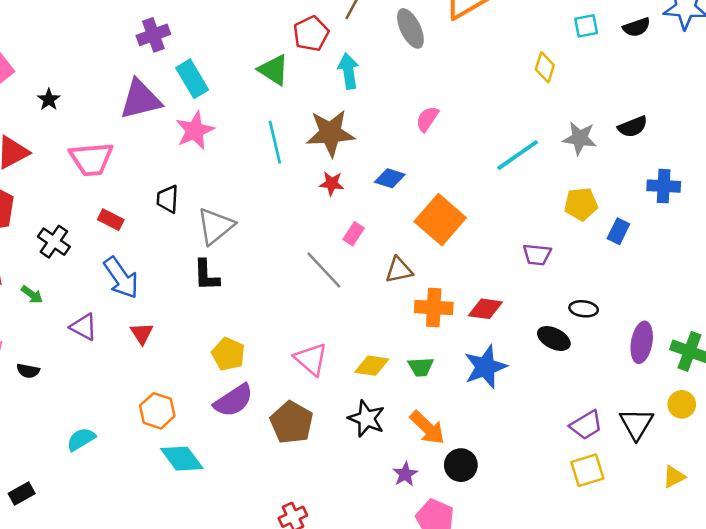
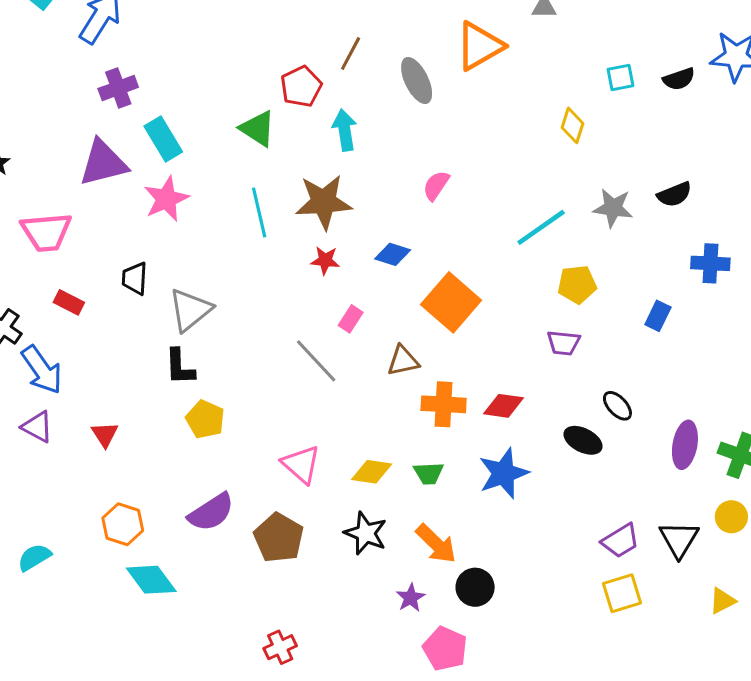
yellow pentagon: (581, 204) -> (577, 284), moved
blue arrow: (121, 278) -> (42, 370), moved
black ellipse: (584, 309) -> (617, 406), turned 40
yellow pentagon: (228, 354) -> (205, 419), moved

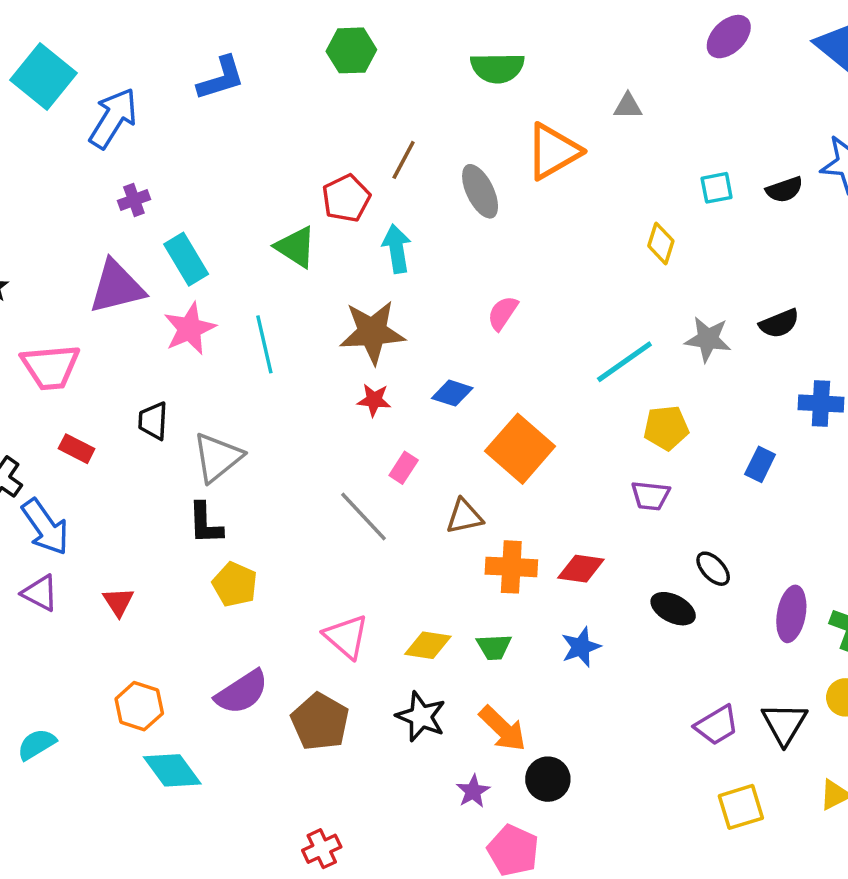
purple cross: (118, 88) -> (134, 200), size x0.7
cyan line: (259, 212) -> (264, 344), moved
blue star: (504, 473) -> (581, 647), size x0.7
yellow square: (622, 593) -> (741, 807), moved

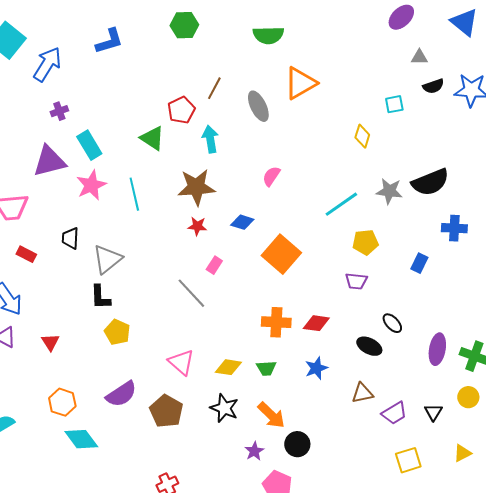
gray triangle: (628, 106) -> (419, 57), moved
black semicircle: (784, 190) -> (433, 86), moved
black semicircle: (779, 323) -> (430, 182), size x1.6
brown triangle: (464, 517) -> (362, 393), moved
black triangle: (784, 723) -> (433, 412), size x0.7

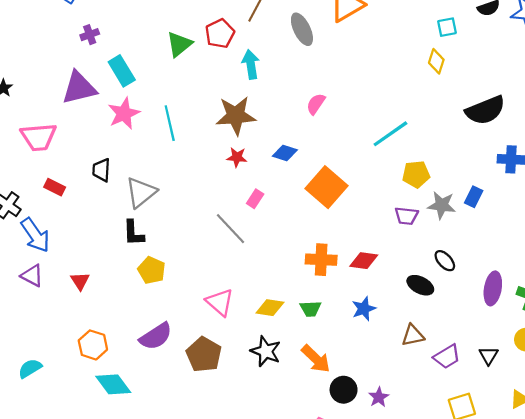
yellow diamond: (362, 136) -> (436, 61), moved
green triangle: (152, 138) -> (179, 44), moved, turned 48
gray star: (389, 191) -> (442, 205), moved
purple star: (254, 451) -> (379, 397), moved

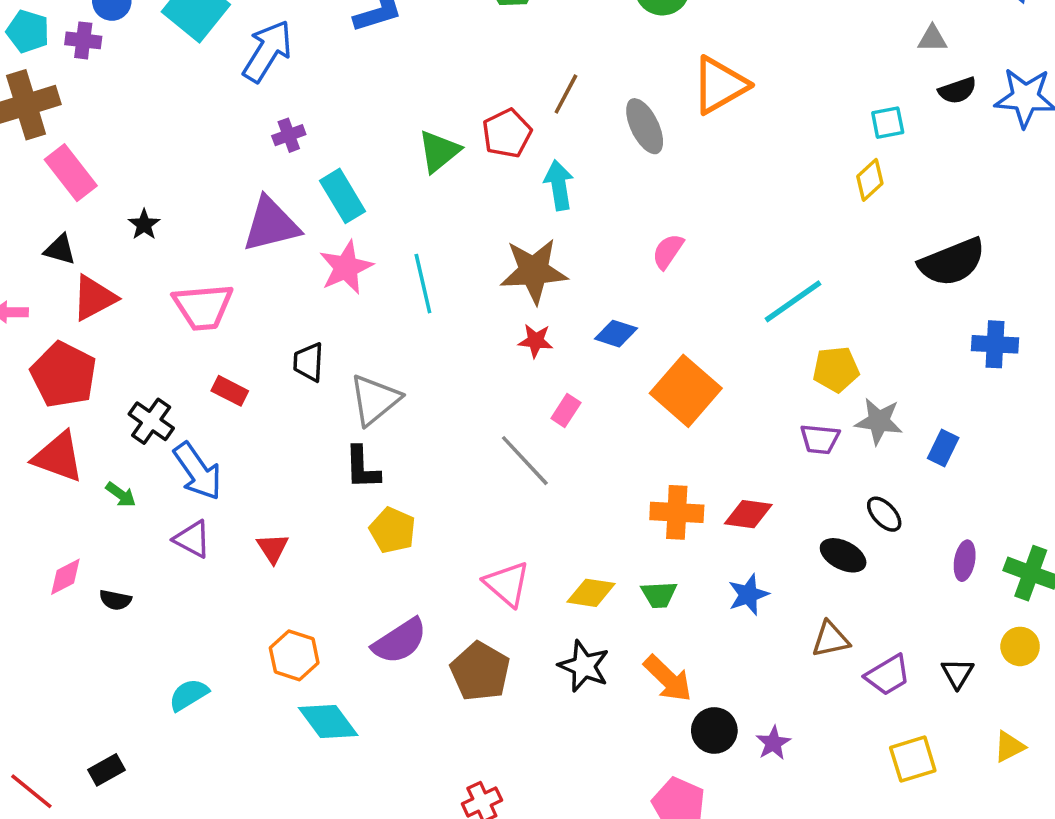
yellow diamond: (436, 61) -> (870, 180), turned 30
blue rectangle: (474, 197) -> (943, 448), moved
purple ellipse: (493, 288) -> (965, 561), size x0.7

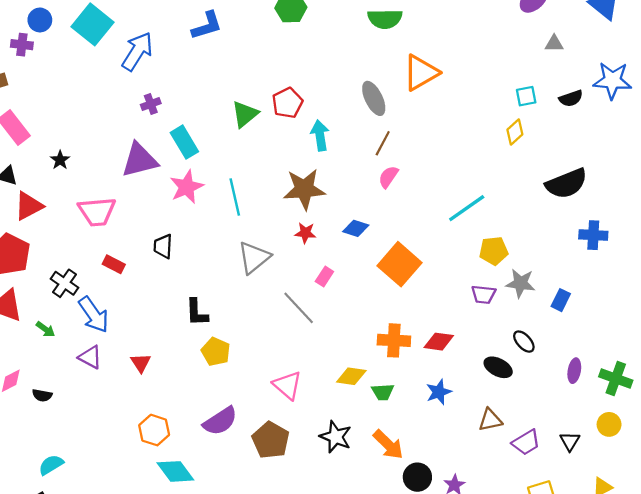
black semicircle: (957, 90) -> (571, 98), moved
brown line: (566, 94) -> (383, 143), moved
gray triangle: (375, 400) -> (254, 257), moved
yellow diamond: (591, 593) -> (351, 376), moved
cyan semicircle: (189, 695) -> (51, 465), moved

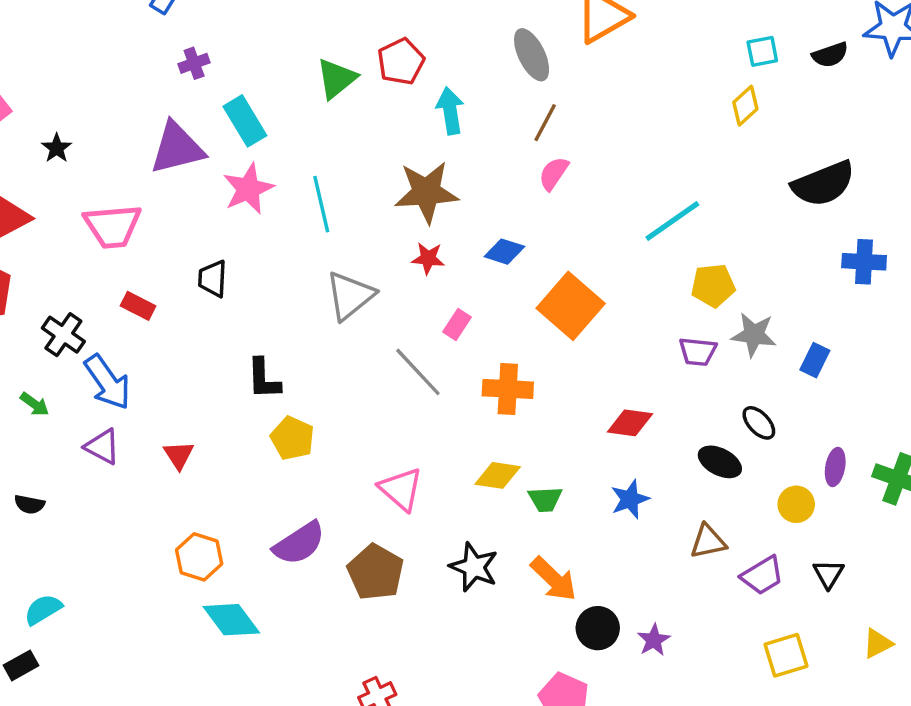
orange cross: (394, 340) -> (508, 389), moved
yellow circle: (609, 424) -> (796, 504), moved

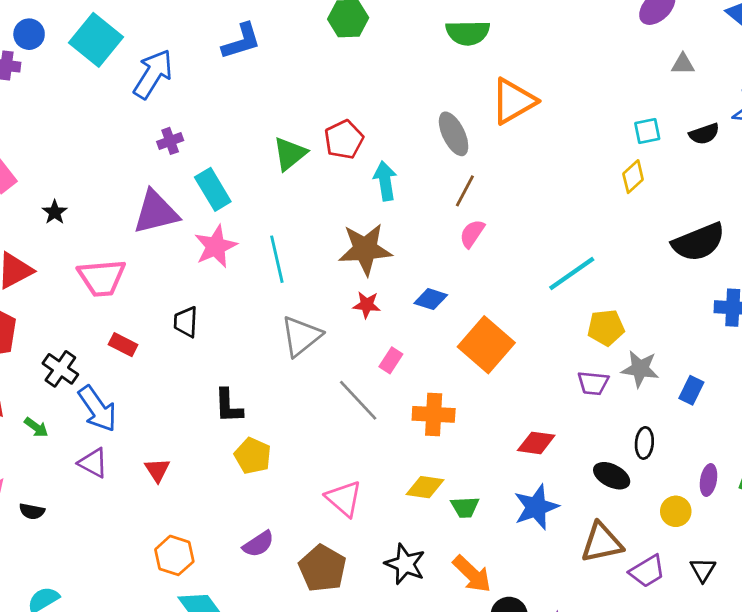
black ellipse: (759, 423) -> (644, 443), turned 48
blue star: (630, 499) -> (536, 507), size x1.4
brown triangle: (708, 542) -> (602, 543), size x1.4
purple semicircle: (299, 543) -> (258, 544), size x0.7

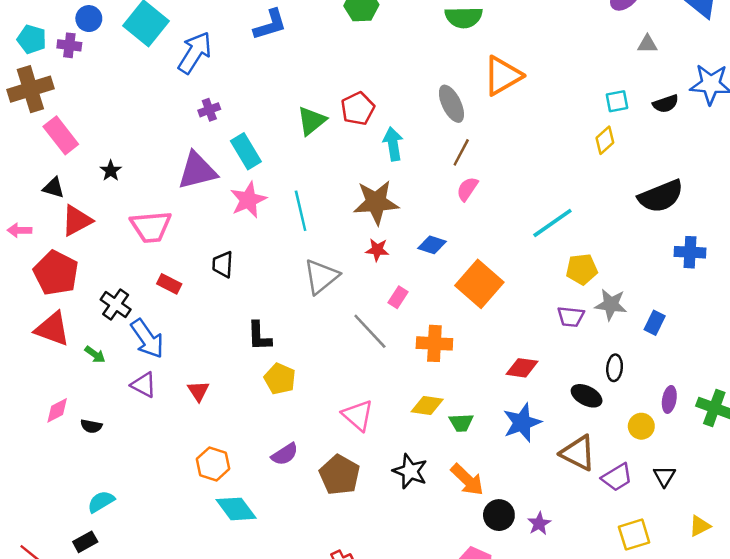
brown triangle: (602, 543) -> (578, 453), turned 39

